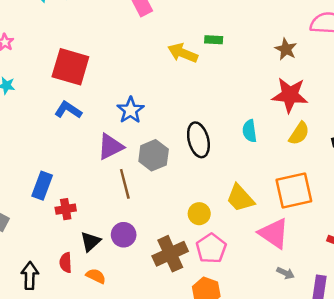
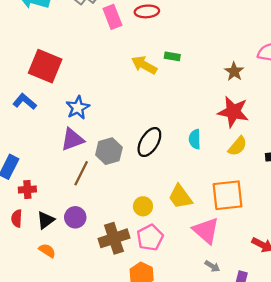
blue L-shape: (68, 110) -> (25, 102), moved
blue star: (130, 110) -> (78, 108), moved
black ellipse: (198, 140) -> (149, 142), turned 40
brown line: (125, 184) -> (81, 173), turned 35
red semicircle: (66, 263) -> (17, 218), moved

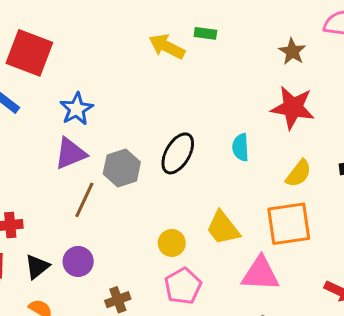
yellow semicircle: (238, 146) -> (299, 173), moved
pink triangle: (206, 231) -> (260, 274), turned -36
brown cross: (114, 238) -> (118, 300), moved, size x0.6

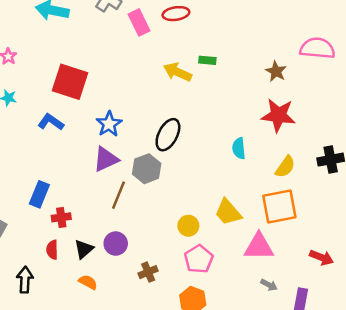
black ellipse: (178, 153) -> (168, 135), moved

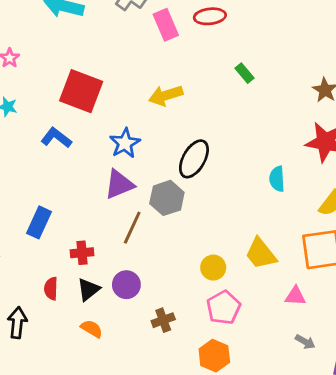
green rectangle: (207, 60) -> (244, 73), turned 42
yellow arrow: (178, 72) -> (166, 95), moved, turned -44
red cross: (61, 217) -> (82, 253), moved
pink triangle: (259, 247) -> (295, 296), size x0.6

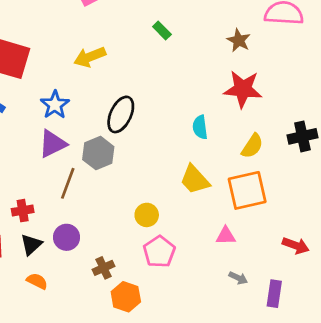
yellow trapezoid: (261, 254) -> (195, 180), moved
orange hexagon: (214, 356) -> (126, 297), moved

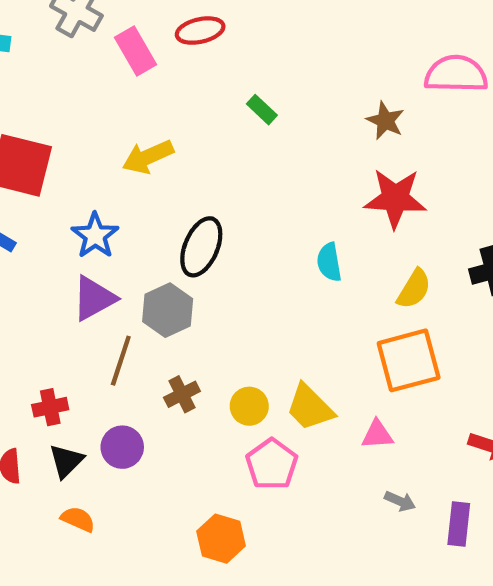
yellow trapezoid: (195, 180) -> (310, 407), moved
brown cross: (104, 268) -> (182, 394), moved

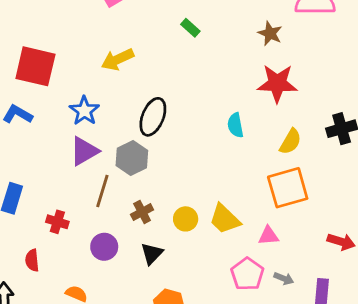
red cross: (50, 407) -> (57, 222), turned 30
black triangle: (66, 461) -> (152, 254), moved
pink pentagon: (272, 464) -> (247, 274), moved

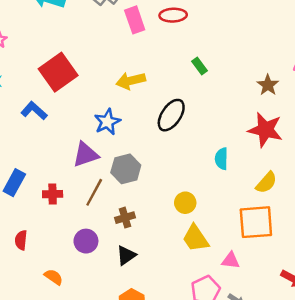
red square: (35, 66) -> (58, 72), turned 30
blue star: (84, 111) -> (107, 122), moved
black ellipse: (153, 117) -> (171, 115), moved
yellow circle: (186, 219) -> (185, 203), moved
red cross: (57, 222) -> (53, 194), moved, turned -30

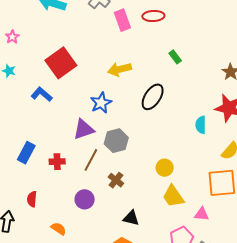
cyan semicircle: (221, 159) -> (201, 125), moved
brown cross: (125, 218) -> (116, 180), turned -35
black triangle: (126, 255) -> (131, 218), moved, turned 48

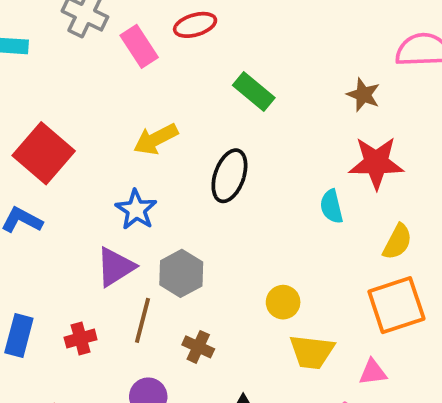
green rectangle: (175, 57) -> (254, 91), size x1.5
yellow trapezoid: (173, 196) -> (312, 352), turned -35

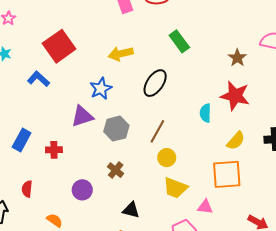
brown line: (142, 320) -> (157, 131), moved

